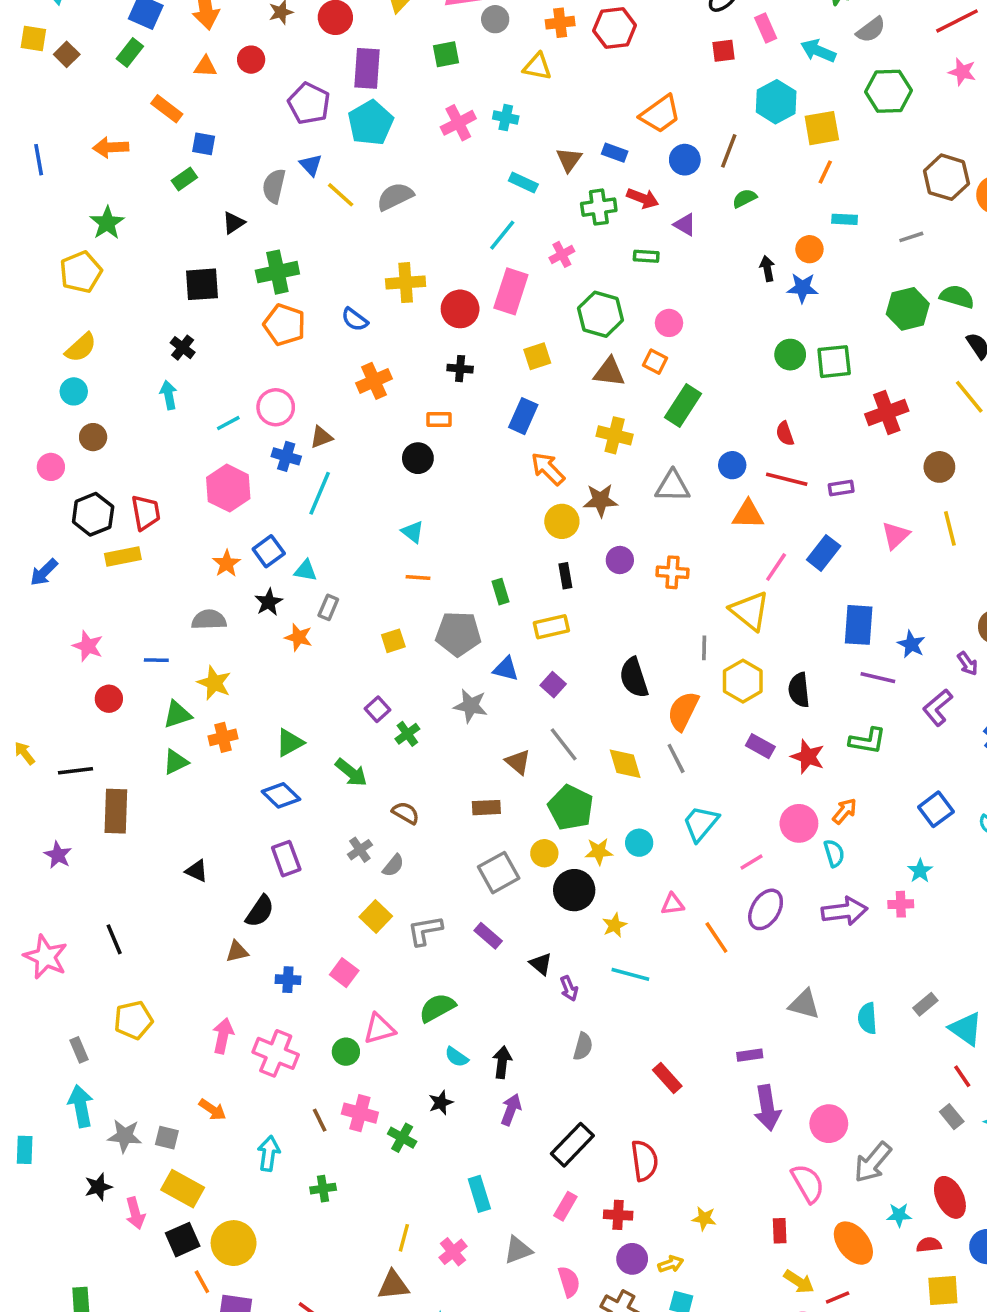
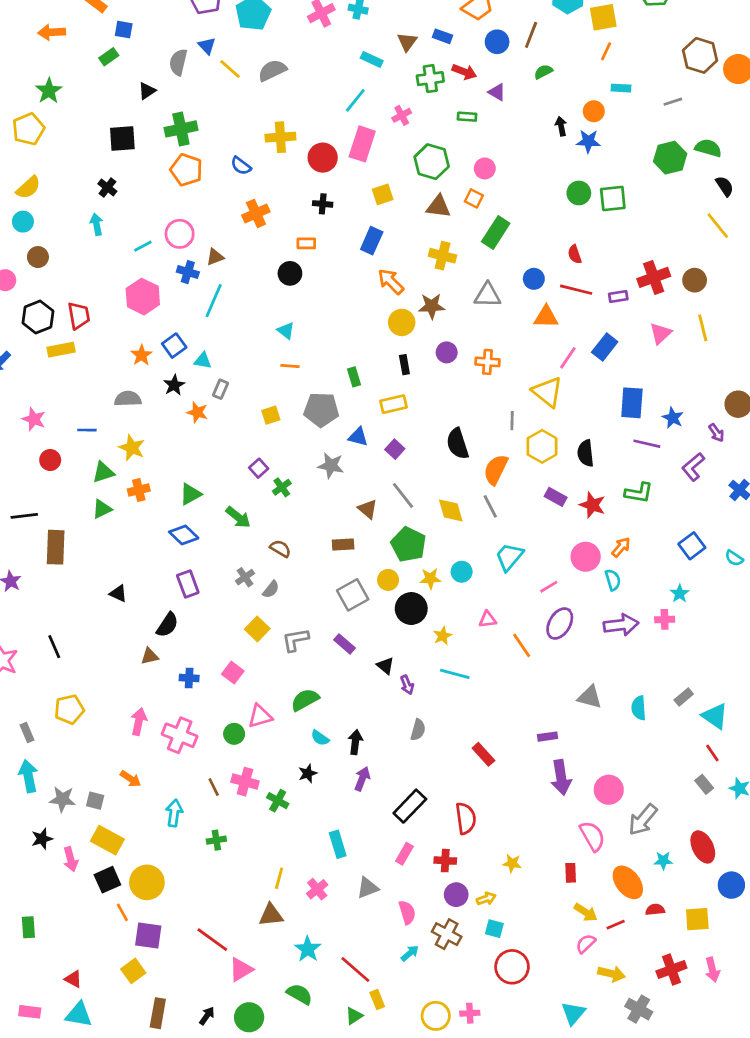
red cross: (887, 413) -> (654, 277), moved
red semicircle: (929, 1245) -> (655, 910), moved

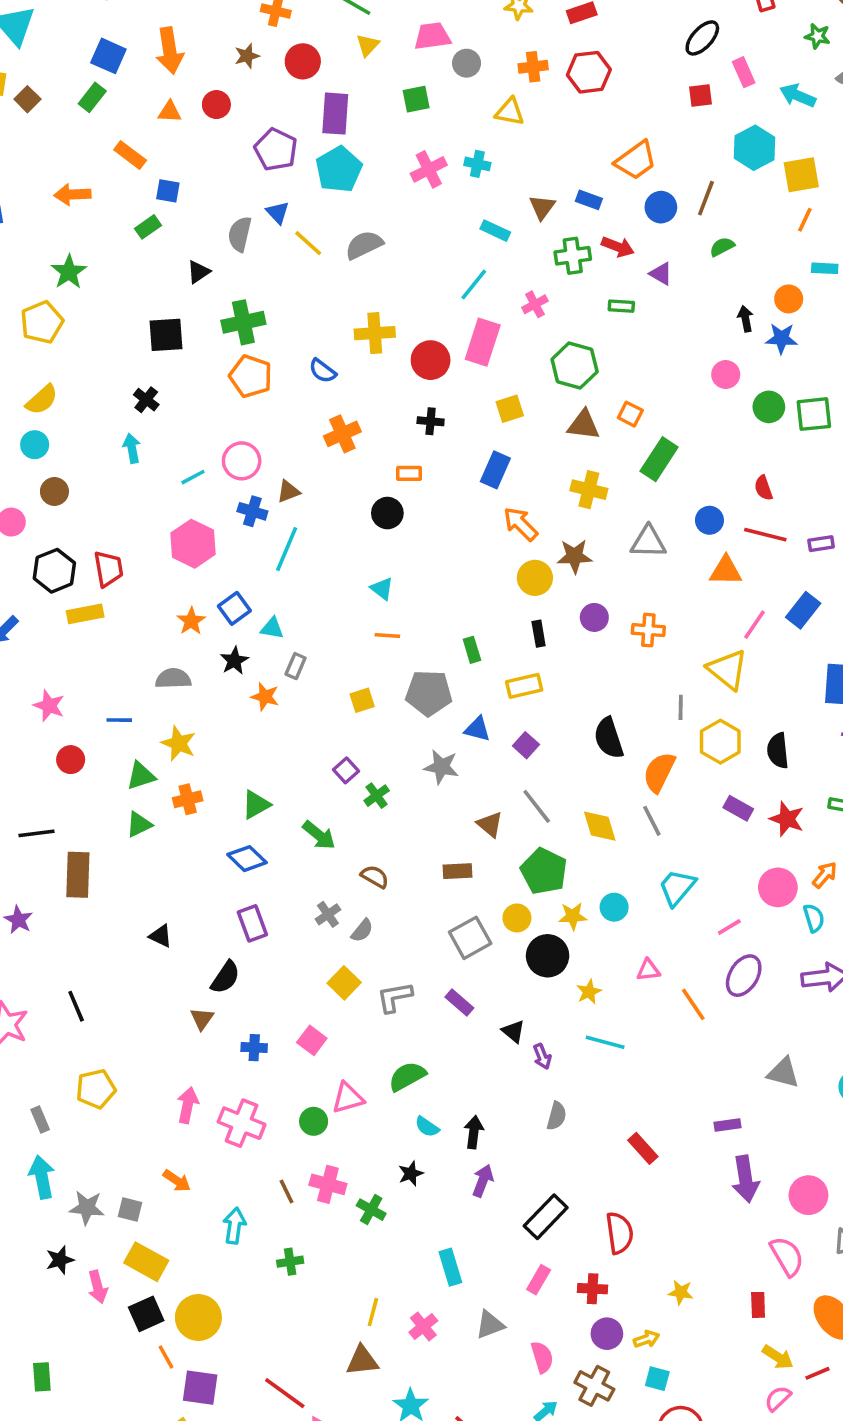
pink circle: (485, 168) -> (726, 374), moved
brown triangle: (150, 656) -> (202, 1019), turned -42

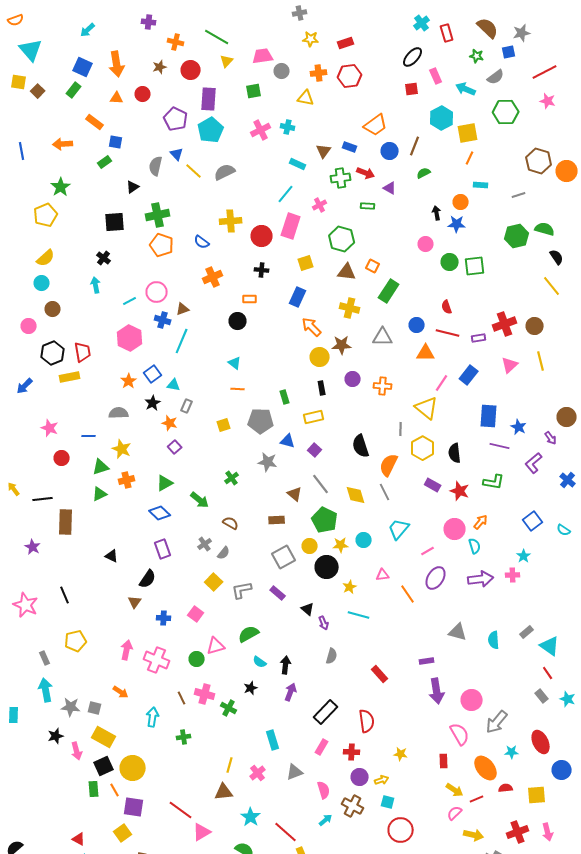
purple square: (346, 770) -> (175, 447), moved
green rectangle: (42, 1377) -> (94, 789), moved

